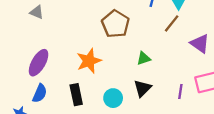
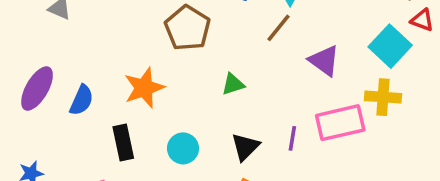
purple ellipse: (39, 63) -> (37, 89), moved
black triangle: (142, 88) -> (245, 147), moved
blue semicircle: (40, 93) -> (82, 100), moved

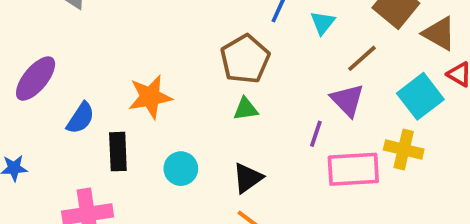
brown pentagon: (188, 28) -> (245, 59), moved
brown line: (279, 28) -> (362, 58), moved
blue semicircle: (82, 100) -> (81, 118), moved
purple line: (292, 138) -> (316, 134), moved

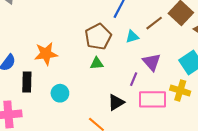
cyan triangle: (323, 23) -> (132, 37), moved, turned 32
brown line: (362, 58) -> (154, 23), moved
black triangle: (248, 178) -> (116, 102), moved

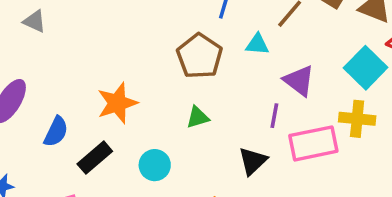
cyan triangle: (132, 37) -> (257, 44), turned 32
green triangle: (97, 63) -> (198, 117), moved
black rectangle: (27, 82) -> (95, 158), turned 60

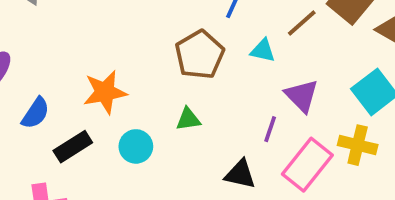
pink rectangle: (313, 143) -> (307, 165), turned -48
black triangle: (253, 161) -> (240, 174), turned 48
cyan circle: (155, 165) -> (136, 146), moved

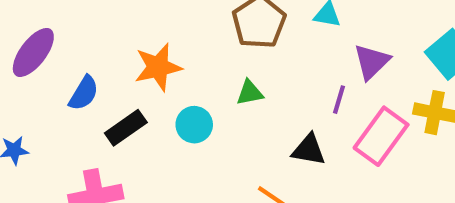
purple triangle: (302, 96) -> (372, 62), turned 33

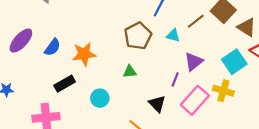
blue semicircle: (84, 93) -> (53, 47), moved
cyan circle: (194, 125) -> (100, 98), moved
black triangle: (309, 150) -> (157, 104), turned 30

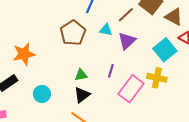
purple triangle: (194, 62) -> (127, 41), moved
green triangle: (130, 72) -> (81, 75), moved
black triangle: (157, 104) -> (82, 95), moved, turned 42

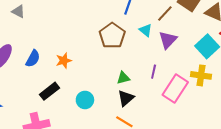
cyan triangle: (106, 30) -> (146, 30), turned 32
orange star: (24, 54) -> (64, 60), size x0.7

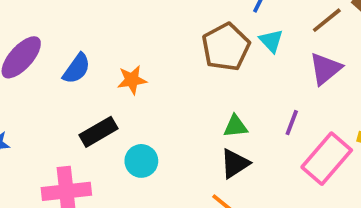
cyan triangle: (146, 30) -> (271, 41), moved
cyan circle: (85, 100) -> (141, 161), moved

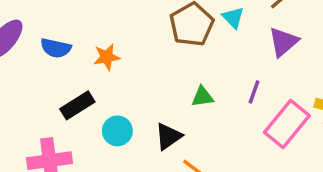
blue semicircle: (77, 69) -> (56, 48), turned 68
black triangle: (235, 164) -> (168, 136), moved

